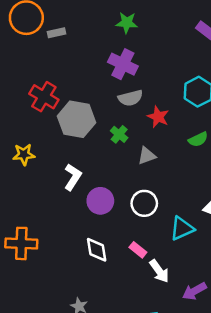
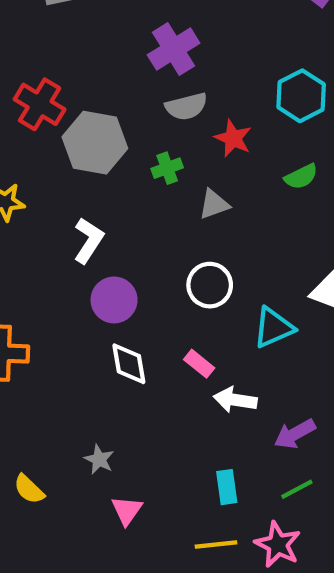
purple cross: (123, 64) -> (174, 49), turned 32
green cross: (119, 134) -> (167, 168), turned 30
purple circle: (100, 201) -> (114, 300), moved
white arrow: (159, 271) -> (235, 400), turned 135

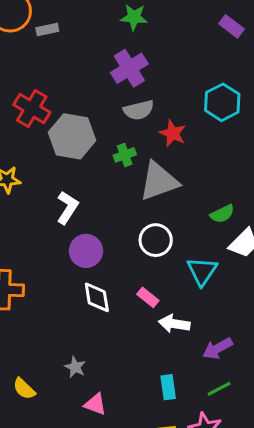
green semicircle: (301, 177) -> (222, 214), moved
gray triangle: (214, 204) -> (159, 181), size x1.8
cyan triangle: (273, 328) -> (202, 271), turned -32
pink triangle: (127, 510) -> (95, 404), turned -45

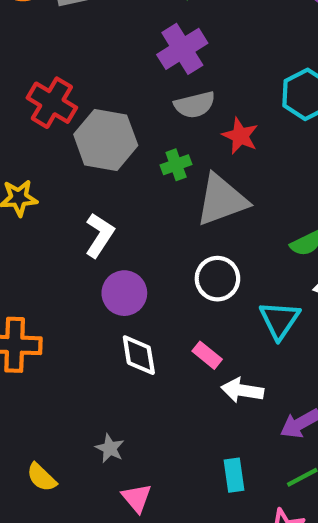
pink triangle: (95, 404) -> (137, 498), turned 30

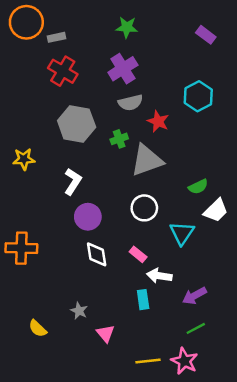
red cross: (52, 103) -> (63, 71), moved
cyan rectangle: (234, 475) -> (143, 300), moved
pink triangle: (137, 498) -> (105, 333), moved

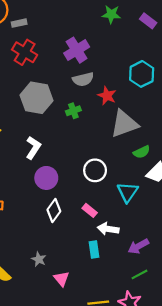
green star: (127, 27) -> (111, 14), moved
gray triangle: (147, 160) -> (124, 124), moved
white diamond: (97, 254) -> (54, 210), turned 45

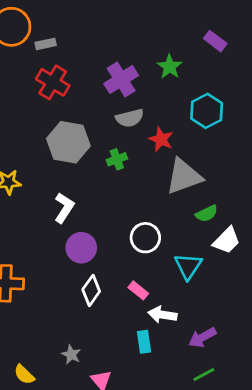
green star: (111, 14) -> (170, 67), moved, turned 30

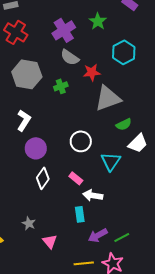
gray semicircle: (130, 118) -> (70, 57), turned 48
red star: (161, 139) -> (92, 72), turned -30
purple arrow: (202, 337) -> (98, 235), moved

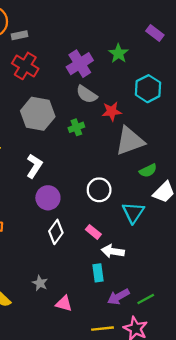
pink triangle: (50, 241) -> (64, 304), turned -35

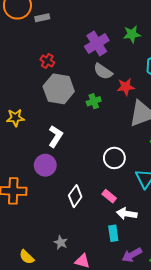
green star: (118, 53) -> (132, 34), turned 30
red cross: (25, 66) -> (47, 61), moved, size x0.6
purple circle: (48, 198) -> (45, 165), moved

